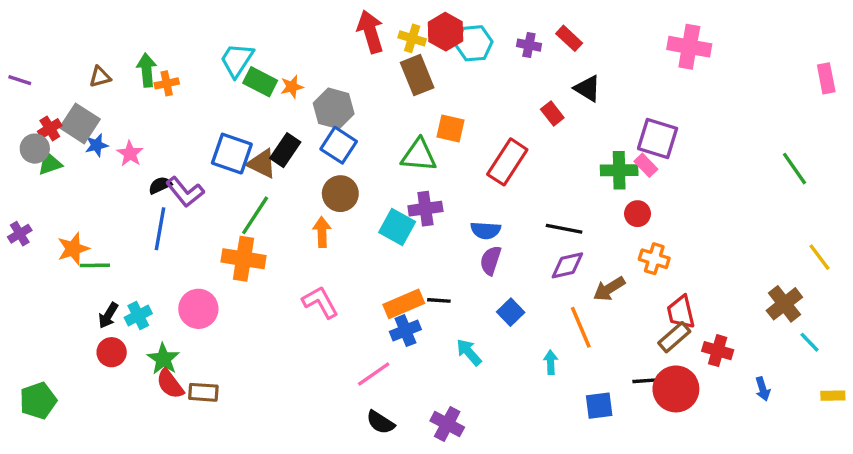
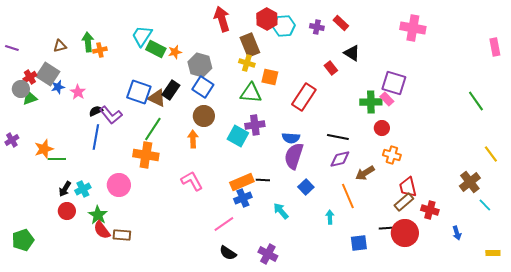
yellow cross: (412, 38) -> (247, 63), moved
purple semicircle: (491, 260) -> (294, 156), size x1.5
yellow rectangle: (833, 396) -> (493, 253), moved

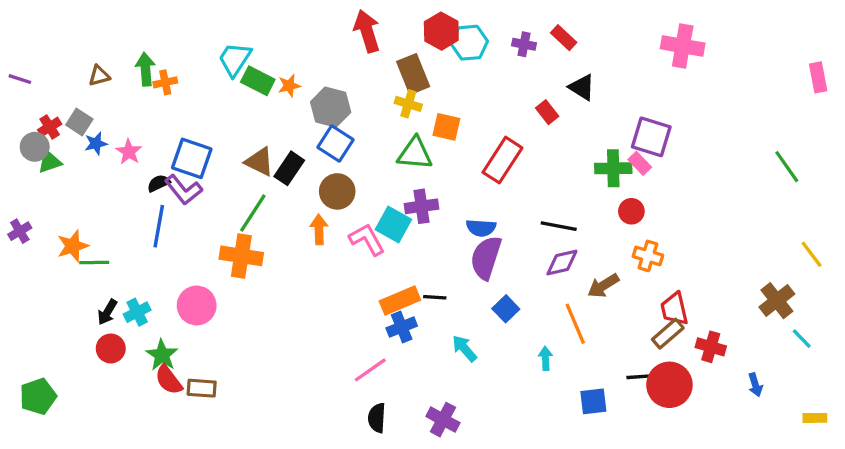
gray square: (48, 74) -> (79, 122), size x0.7
black rectangle: (171, 90) -> (289, 168), moved
blue square: (139, 92) -> (192, 158), moved
pink L-shape: (192, 181) -> (367, 239), moved
black semicircle: (228, 253) -> (377, 418), turned 60

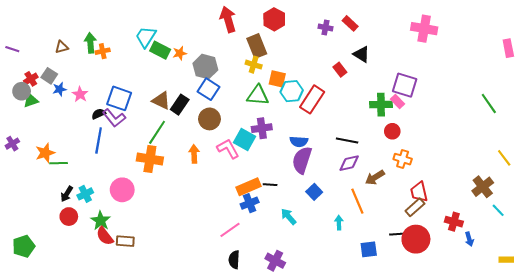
cyan hexagon: (469, 43) -> (292, 91), moved
orange arrow: (319, 229) -> (194, 154), moved
red cross: (711, 347) -> (454, 222), moved

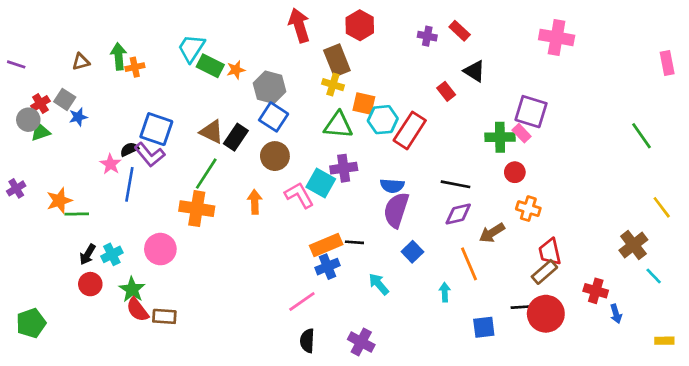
pink star: (80, 94) -> (111, 164), moved

